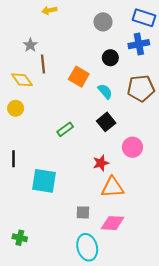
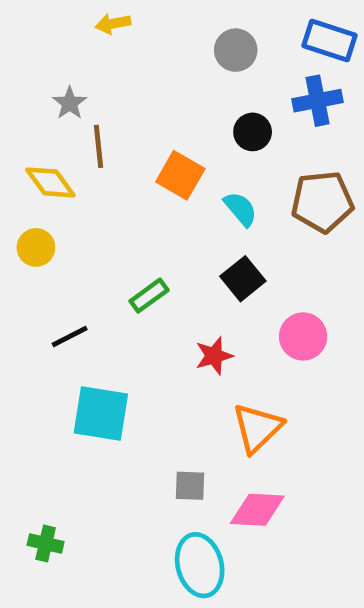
black line: (13, 159) -> (70, 336), moved, turned 63
red star: (101, 163) -> (214, 356), moved
orange triangle: (112, 187) -> (257, 428), turned -40

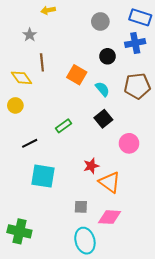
gray star: (70, 103) -> (30, 35), moved
red star: (214, 356) -> (91, 166), moved
orange triangle: (257, 428) -> (110, 182), turned -40
green cross: (46, 543) -> (19, 231), size x1.6

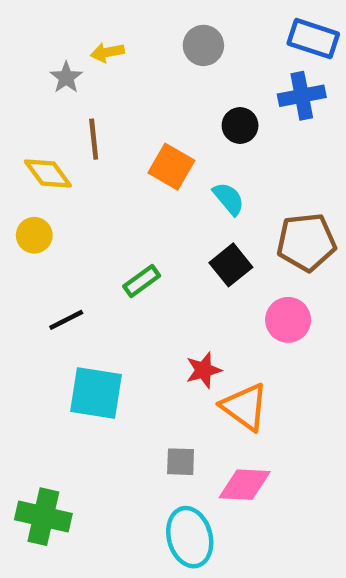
yellow arrow: (48, 10) -> (107, 52), moved
gray circle: (100, 21) -> (203, 45), moved
brown pentagon: (137, 86) -> (306, 242), moved

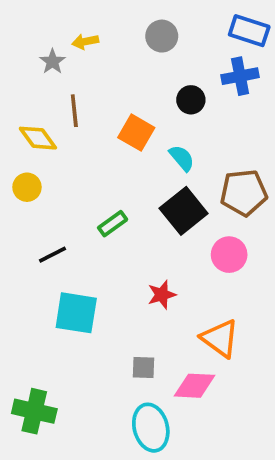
black square: (231, 265) -> (184, 211), size x1.4
orange triangle: (245, 407) -> (220, 338), moved

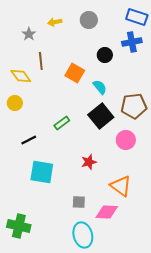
yellow arrow: (85, 42) -> (55, 22), moved

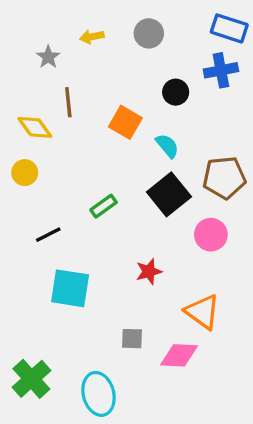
green cross: (19, 226) -> (31, 379), turned 35
cyan ellipse: (83, 235) -> (99, 394), moved

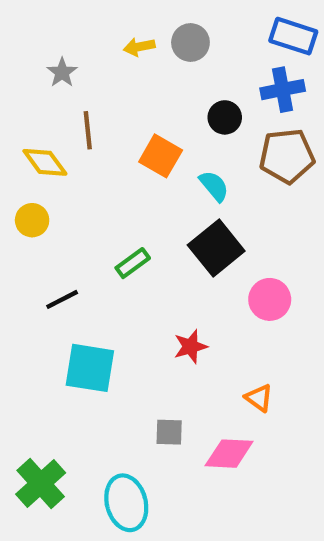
yellow arrow: (92, 37) -> (139, 47), moved
brown pentagon: (224, 178) -> (287, 156), moved
orange triangle: (202, 312) -> (259, 398), size x0.6

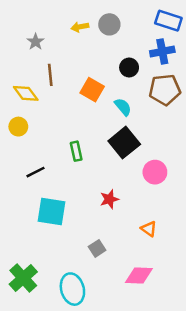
green rectangle: (133, 263) -> (76, 151), turned -66
gray square: (169, 432) -> (97, 248), turned -35
pink diamond: (229, 454) -> (139, 276), moved

